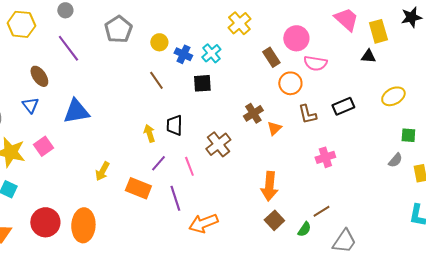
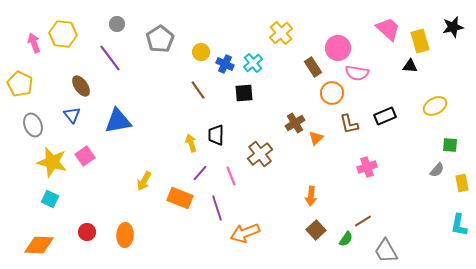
gray circle: (65, 10) -> (117, 24), moved
orange arrow: (269, 186) -> (311, 196), size x0.7
red circle: (45, 222) -> (87, 232), size x0.6
orange ellipse: (83, 225) -> (125, 235), size x0.7
gray trapezoid: (344, 241) -> (386, 251), turned 116

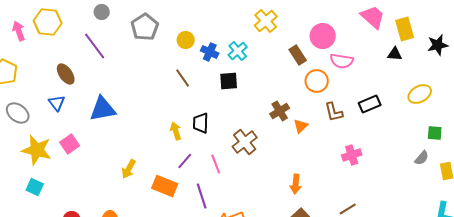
black star: (453, 27) -> (438, 45), moved
gray ellipse: (33, 125) -> (18, 113), turned -30

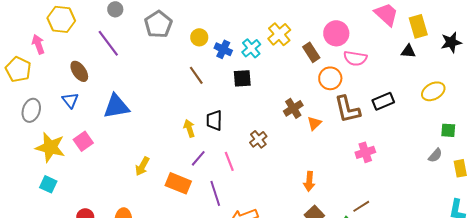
yellow cross: (266, 21) -> (279, 34), moved
pink arrow: (19, 31) -> (38, 44), moved
brown L-shape: (334, 112) -> (347, 109), size x1.4
gray ellipse: (18, 113) -> (31, 110), turned 70
brown cross: (245, 142) -> (258, 139), size x0.7

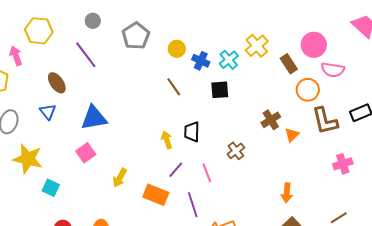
pink square: (83, 141) -> (86, 153), moved
cyan square: (48, 184) -> (51, 188), moved

